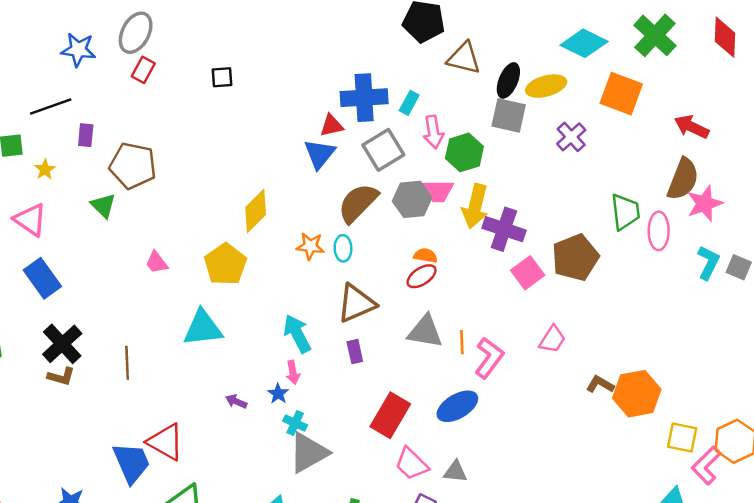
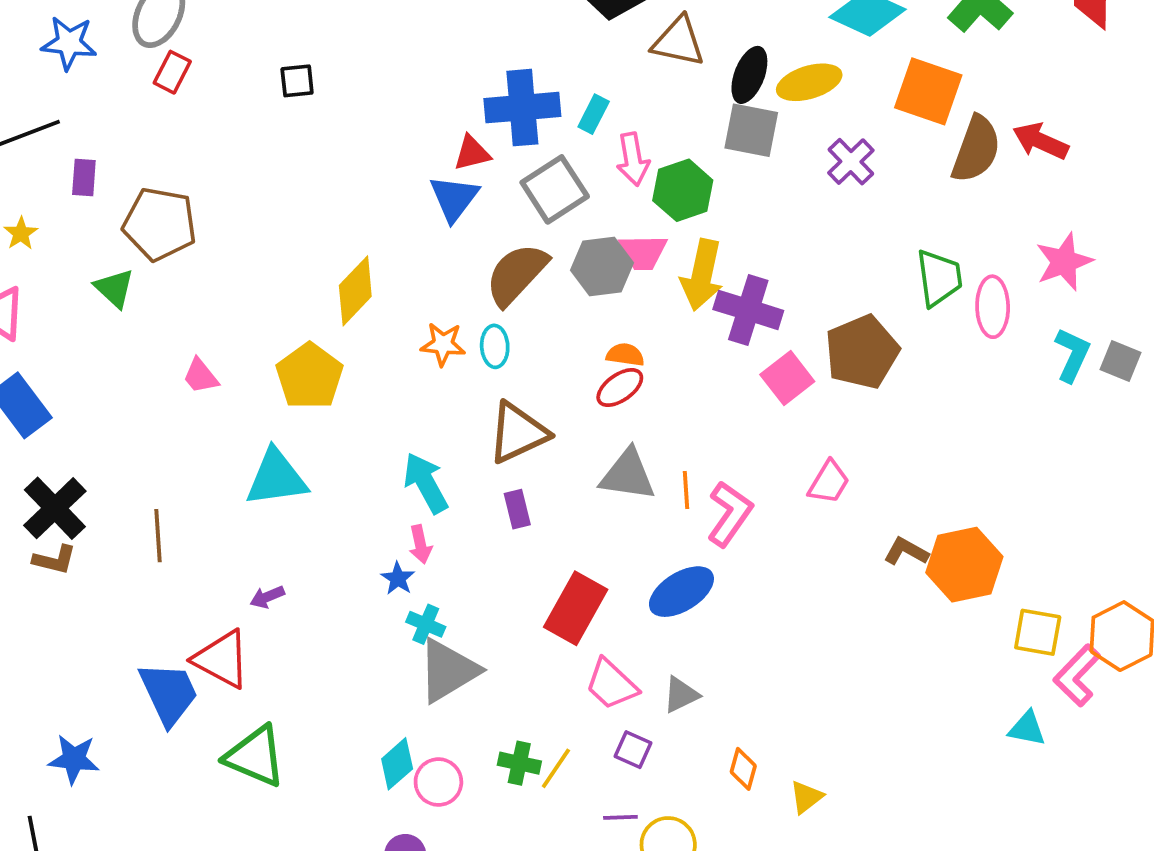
brown semicircle: (683, 179) -> (976, 149), moved
purple arrow: (236, 401) -> (267, 597), moved, turned -45
gray triangle: (455, 472) -> (681, 695), turned -30

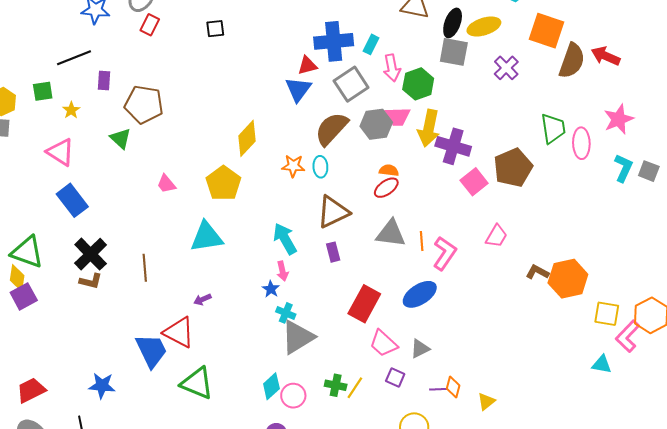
purple line: (620, 817) -> (438, 389), moved

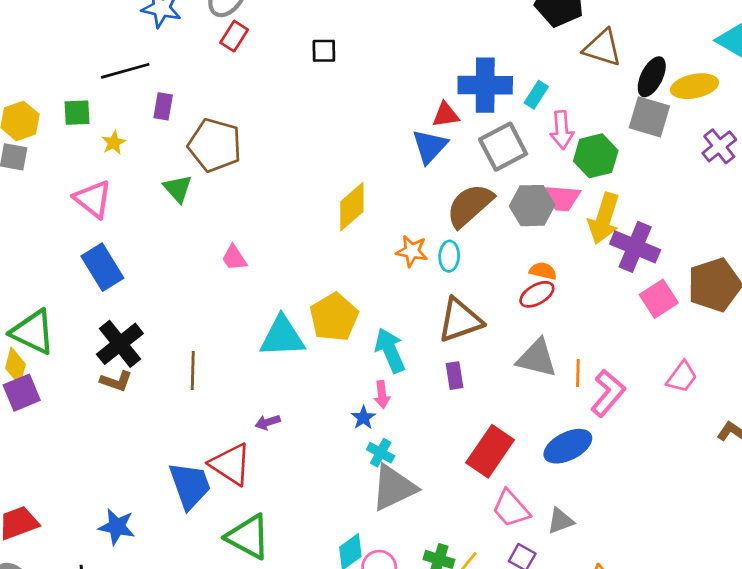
yellow pentagon: (223, 183) -> (334, 317), moved

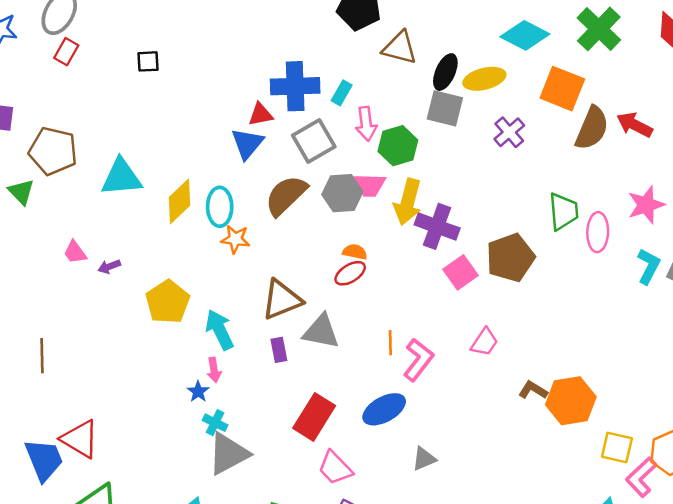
cyan ellipse: (449, 256) -> (220, 207), moved, size x1.4
cyan triangle: (282, 337) -> (121, 177), moved
gray triangle: (537, 358) -> (321, 332), moved
purple arrow: (268, 422) -> (109, 267), moved
gray triangle: (560, 521) -> (424, 459), moved

